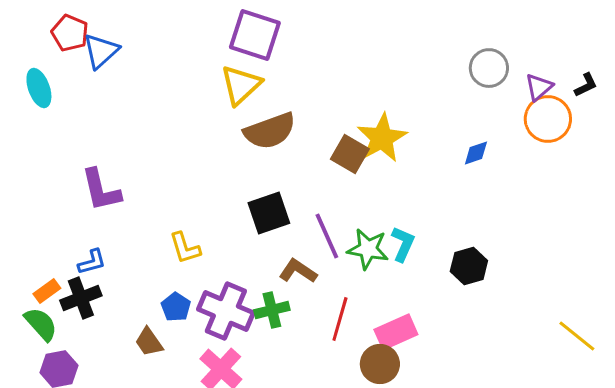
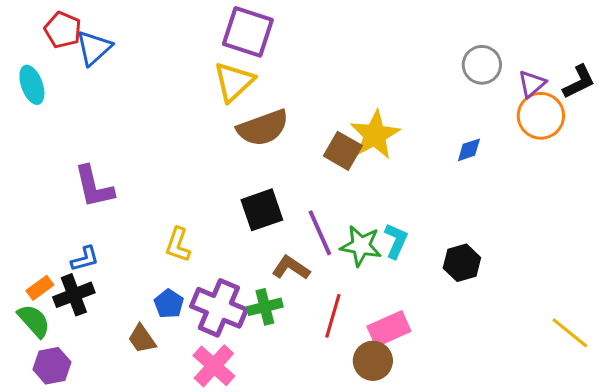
black L-shape: (586, 85) -> (579, 82), size x1.4
yellow L-shape: (185, 248) -> (178, 245), turned 36

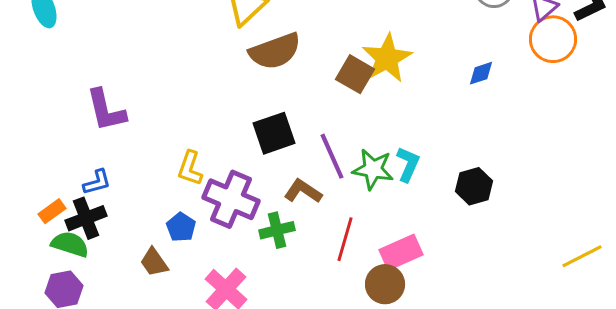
purple cross: (219, 308) -> (231, 199), moved
green semicircle: (34, 321) -> (70, 244), moved, turned -30
yellow line: (570, 333) -> (582, 256), turned -66

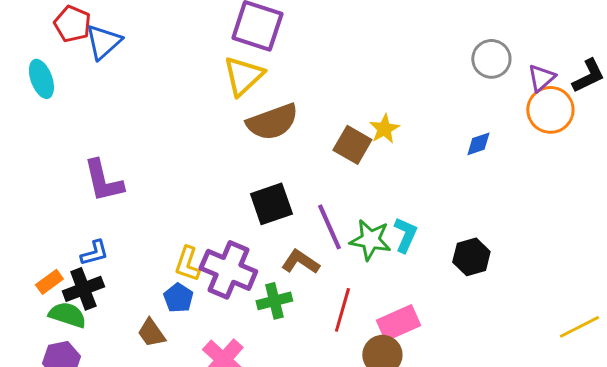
yellow star: (387, 58) -> (384, 129), size x0.6
yellow L-shape: (190, 168) -> (187, 264), moved

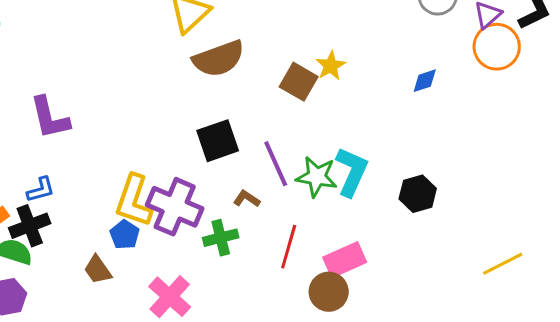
cyan L-shape: (405, 235) -> (352, 172), size x1.4
brown L-shape: (300, 262) -> (247, 199), size x0.7
yellow L-shape: (187, 264) -> (134, 201), size x1.5
yellow line: (579, 327) -> (503, 264), moved

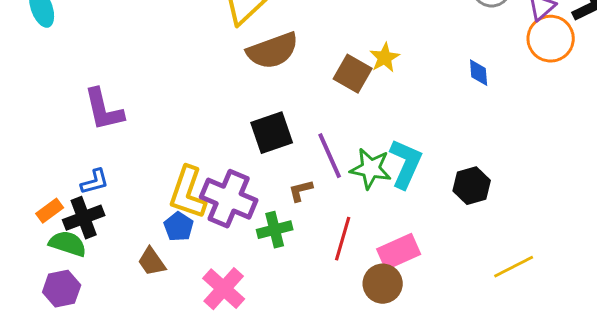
blue diamond: (425, 81) -> (479, 73), turned -76
brown L-shape: (247, 199) -> (301, 191), turned -48
yellow line: (503, 264) -> (514, 267), moved

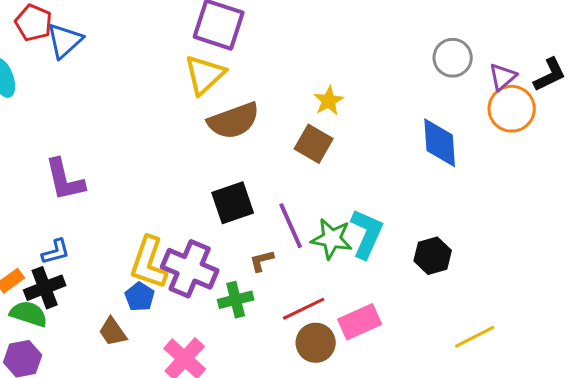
yellow star: (385, 58) -> (329, 101), moved
blue diamond: (479, 73) -> (440, 143), size x1.8
red line: (343, 239) -> (304, 309), turned 48
brown circle: (383, 284) -> (316, 343), moved

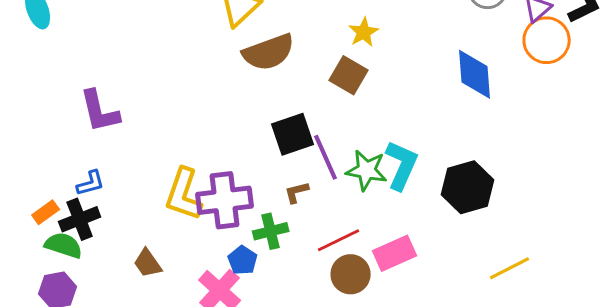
black square: (233, 203) -> (293, 134), moved
black hexagon: (433, 256) -> (468, 187), size x1.4
purple cross: (190, 269) -> (225, 200), turned -30
blue pentagon: (140, 297) -> (243, 260), moved

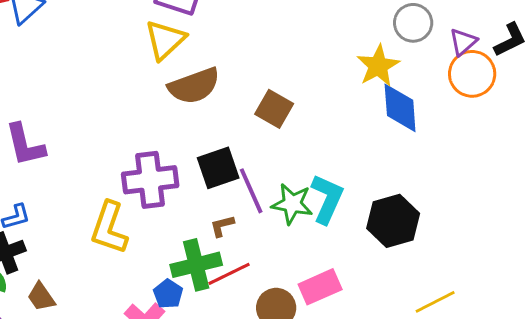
yellow star: (364, 32) -> (378, 66), moved, size x1.4
purple cross: (225, 200) -> (150, 180), moved
green cross: (271, 231) -> (196, 265), size x1.4
red line: (339, 240) -> (229, 274), moved
brown trapezoid: (148, 263) -> (41, 297), moved

